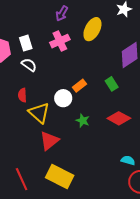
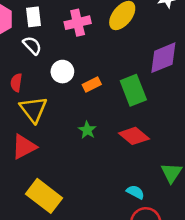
green rectangle: (112, 84) -> (133, 90), size x1.6
white circle: (63, 98) -> (62, 72), moved
red triangle: (49, 141) -> (24, 147), moved

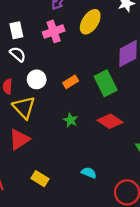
white circle: (62, 72) -> (37, 79), moved
cyan semicircle: (135, 192) -> (89, 173), moved
yellow rectangle: (44, 196) -> (40, 179), size x0.6

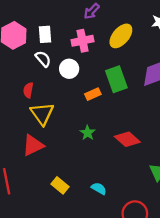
white circle: (37, 79) -> (69, 69), moved
green rectangle: (106, 83) -> (116, 79), moved
yellow rectangle: (40, 179) -> (60, 185), moved

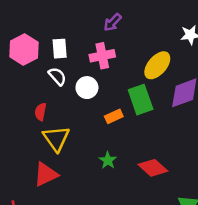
yellow ellipse: (121, 36) -> (157, 65), moved

